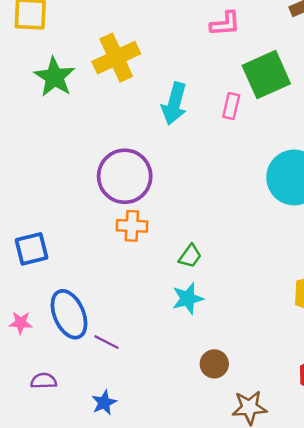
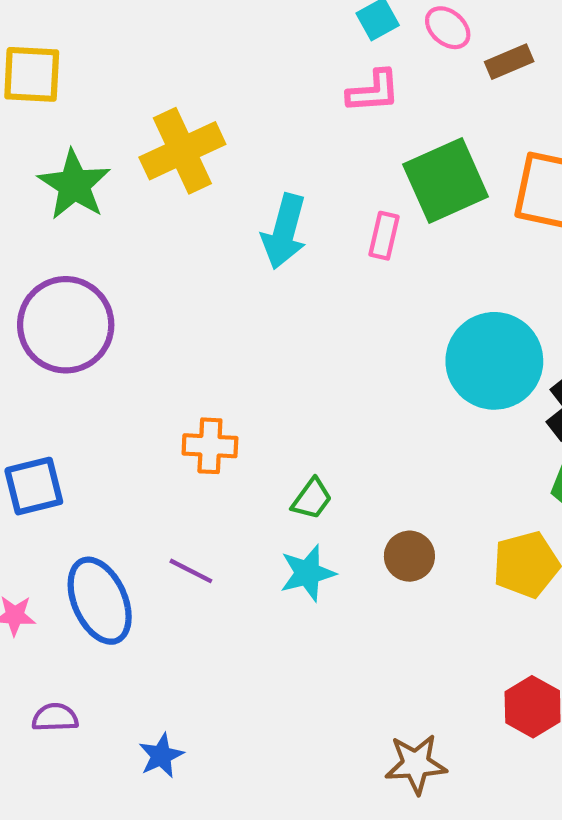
purple circle: (125, 176) -> (66, 325), moved
purple line: (107, 342) -> (191, 571), moved
brown circle: (214, 364) -> (409, 556), moved

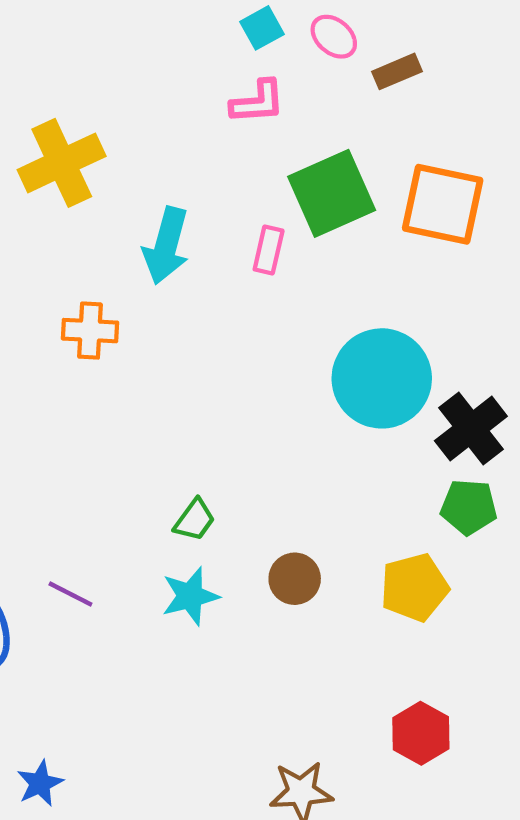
orange cross: (210, 446) -> (90, 331), moved

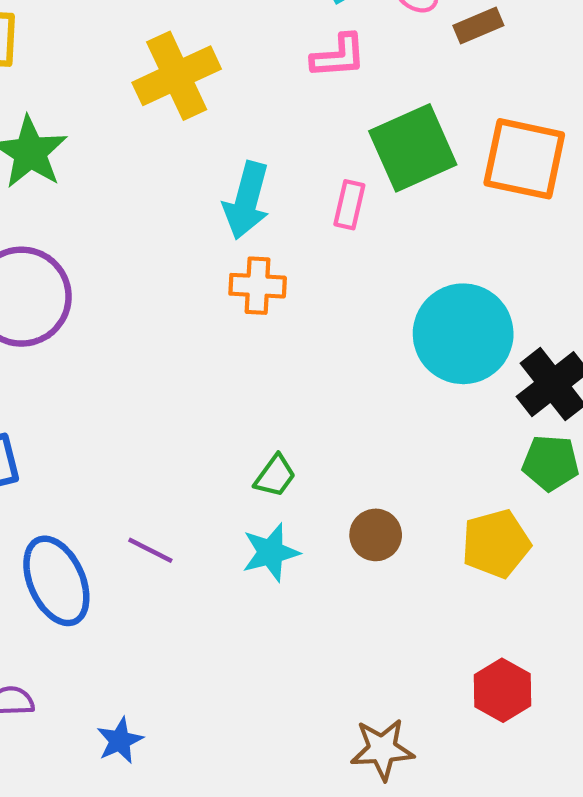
yellow cross: (62, 163) -> (177, 76), moved
orange cross: (90, 331) -> (258, 286), moved

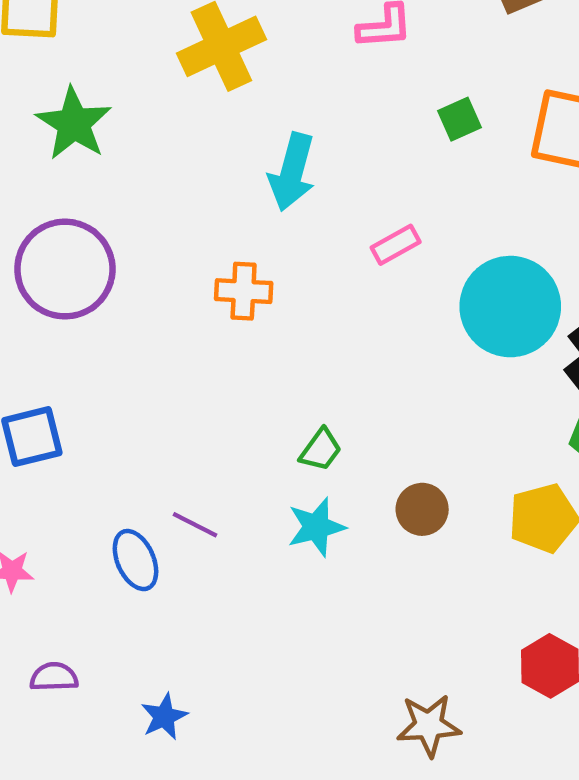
green square: (413, 148) -> (460, 119), size x0.5
pink rectangle: (349, 205) -> (396, 245), moved, turned 48
orange cross: (258, 286) -> (244, 291), moved
blue ellipse: (56, 581) -> (135, 560), moved, size x0.7

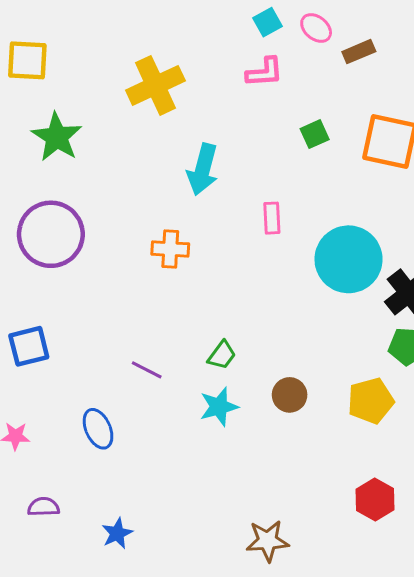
pink rectangle: (396, 245) -> (272, 218), turned -64
purple line: (195, 525) -> (147, 370), moved
brown star: (429, 725) -> (267, 541), moved

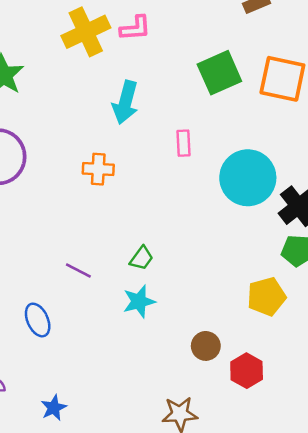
pink L-shape: (265, 72) -> (135, 28), moved
green square: (315, 134) -> (219, 73), size x1.8
brown circle: (290, 395) -> (206, 346), moved
red hexagon: (375, 500) -> (247, 371), moved

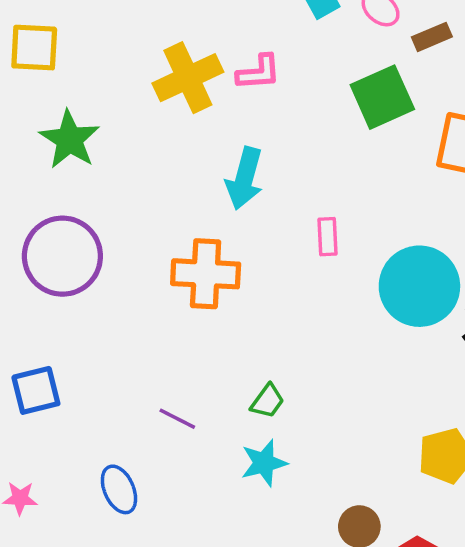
green square: (219, 73) -> (382, 97), moved
orange cross: (98, 169) -> (206, 274), size x1.5

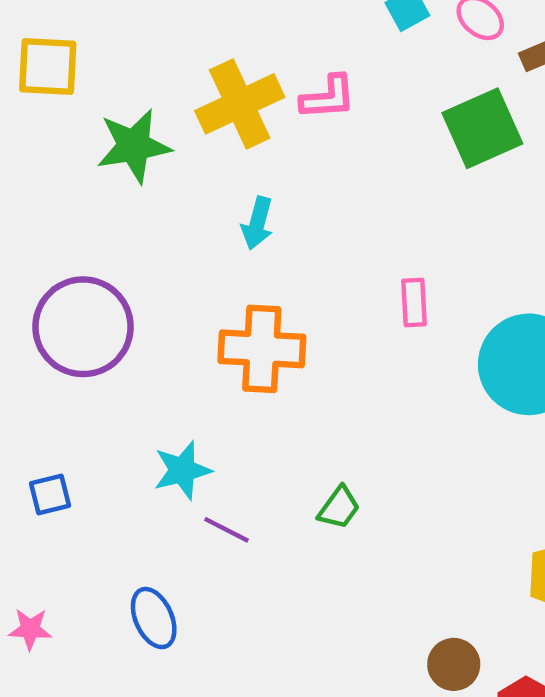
green star: (69, 139) -> (134, 146), moved, turned 30
cyan arrow: (244, 178) -> (257, 223), moved, size x0.7
blue square: (36, 390) -> (50, 494), size x0.7
cyan star: (264, 463) -> (182, 470), moved

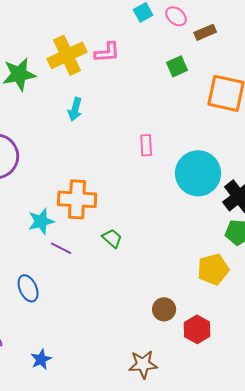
green square: (482, 128) -> (177, 66), size x0.6
orange cross: (262, 349) -> (77, 199), moved
green trapezoid: (339, 508) -> (112, 238), turned -85

